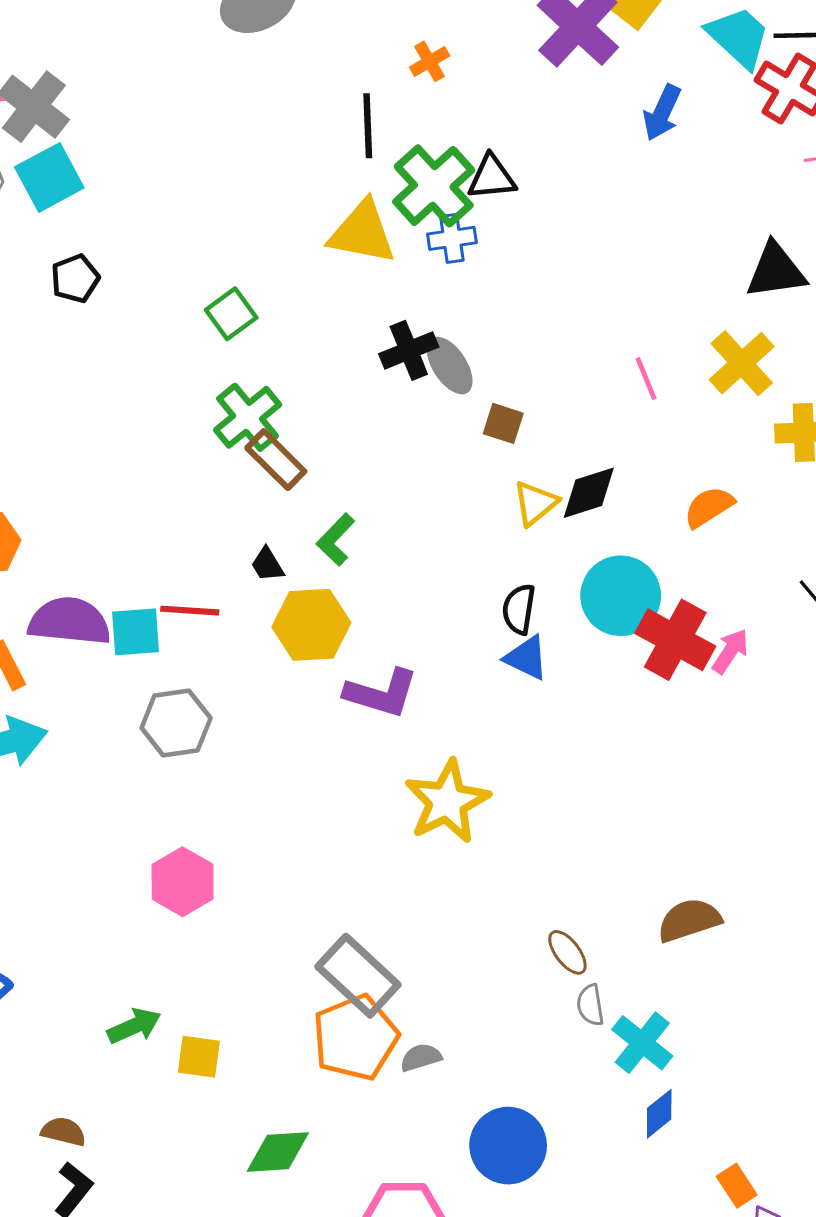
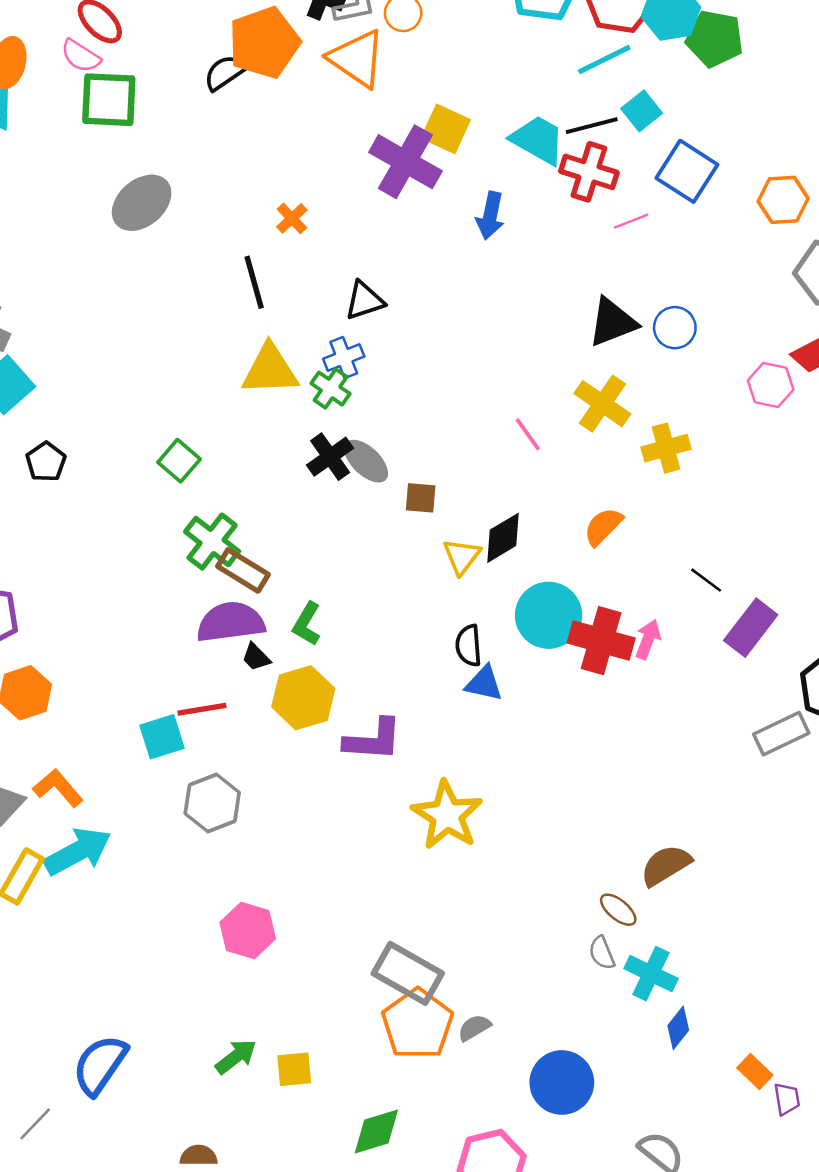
green cross: (434, 186) -> (331, 389), moved, size x0.6
purple semicircle: (69, 621) -> (231, 622), moved
brown ellipse: (567, 952) -> (618, 910), moved

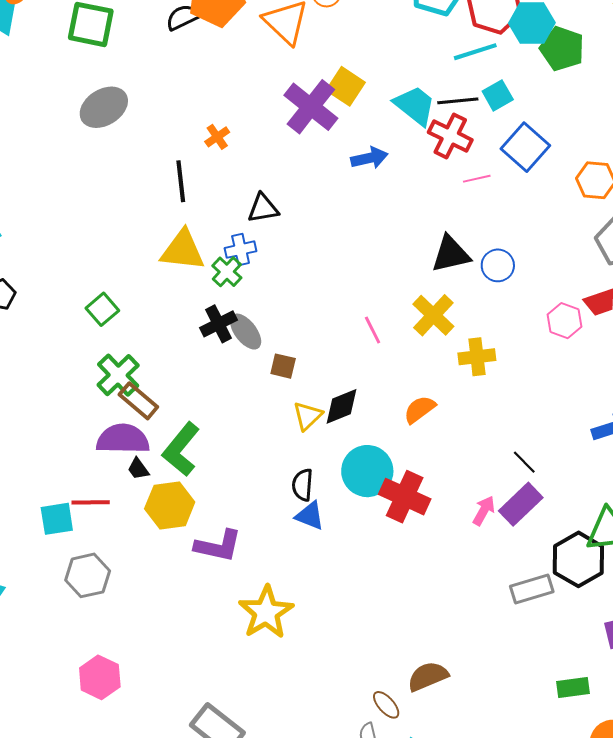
blue arrow: (490, 216) -> (369, 158), turned -123
black line: (706, 580) -> (524, 462), moved
green L-shape: (307, 624) -> (181, 449), size x1.6
pink arrow: (648, 639) -> (484, 511), moved

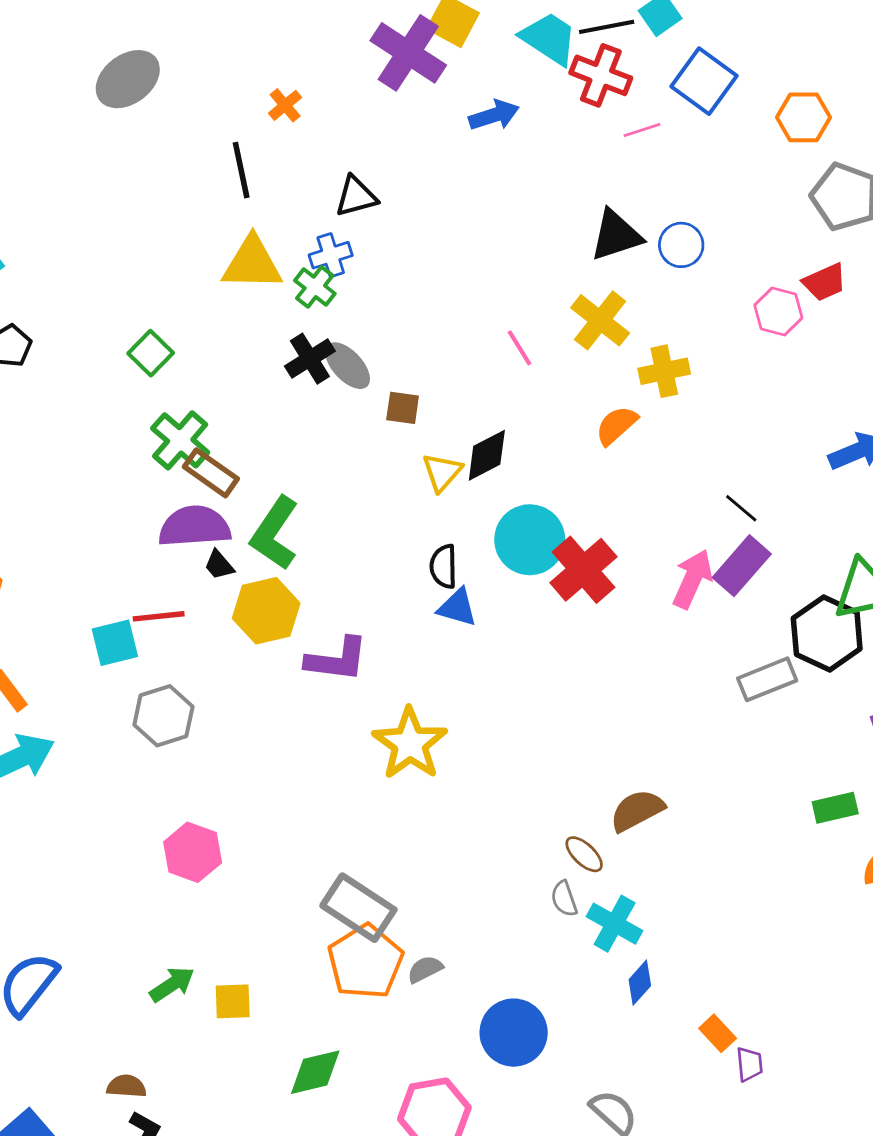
orange semicircle: (420, 409) -> (616, 425), moved
red cross: (405, 497) -> (583, 570), turned 30
pink arrow: (484, 511) -> (692, 579), size x1.4

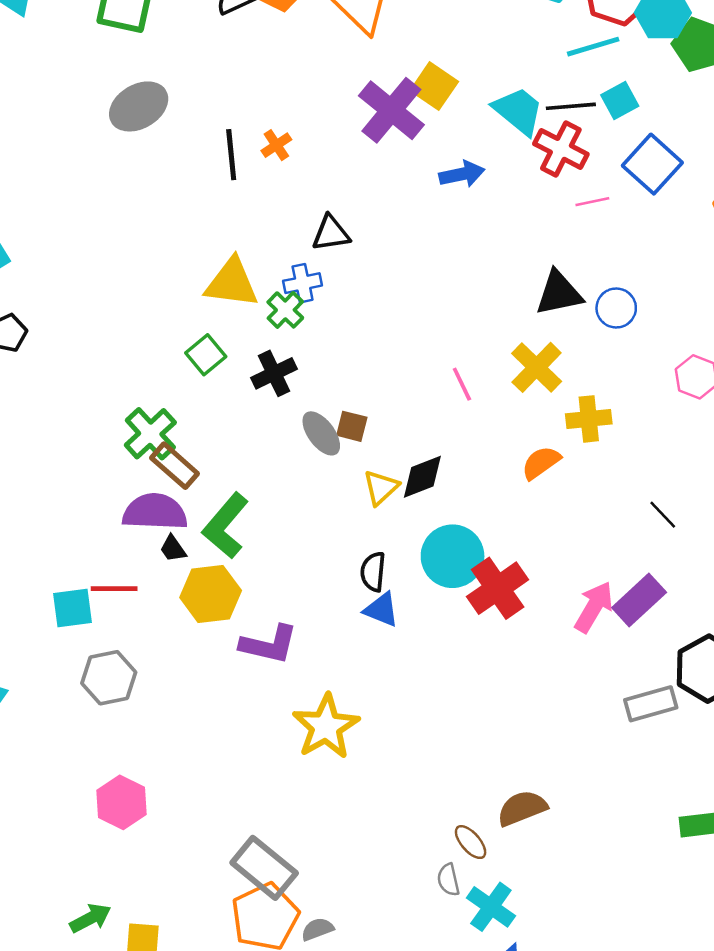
black line: (241, 170) -> (231, 155), moved
green square: (151, 353) -> (206, 355), moved
gray ellipse: (348, 366) -> (321, 433), moved
black line: (741, 508) -> (663, 515), moved

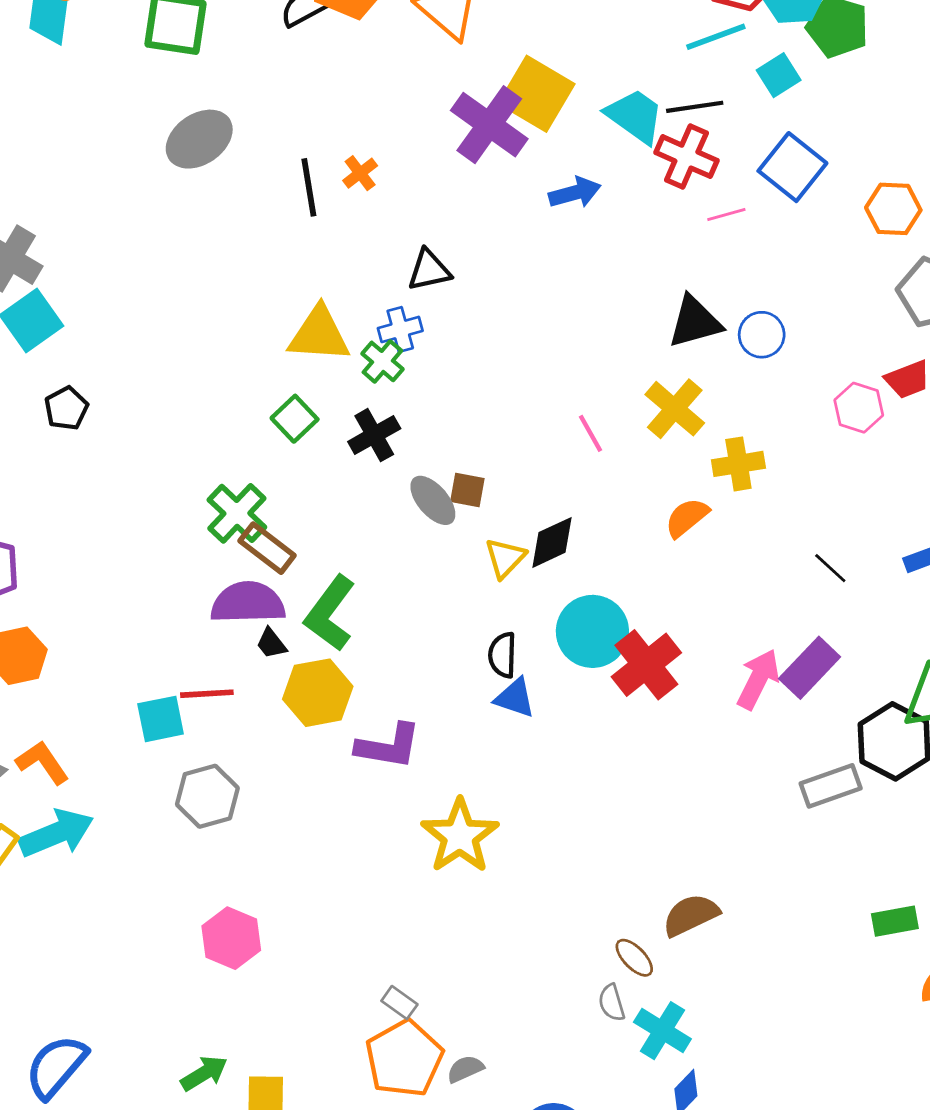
yellow square: (434, 86) -> (537, 94), size x1.4
cyan square: (620, 100) -> (779, 75), moved
gray rectangle: (264, 868) -> (399, 1003), size x0.5

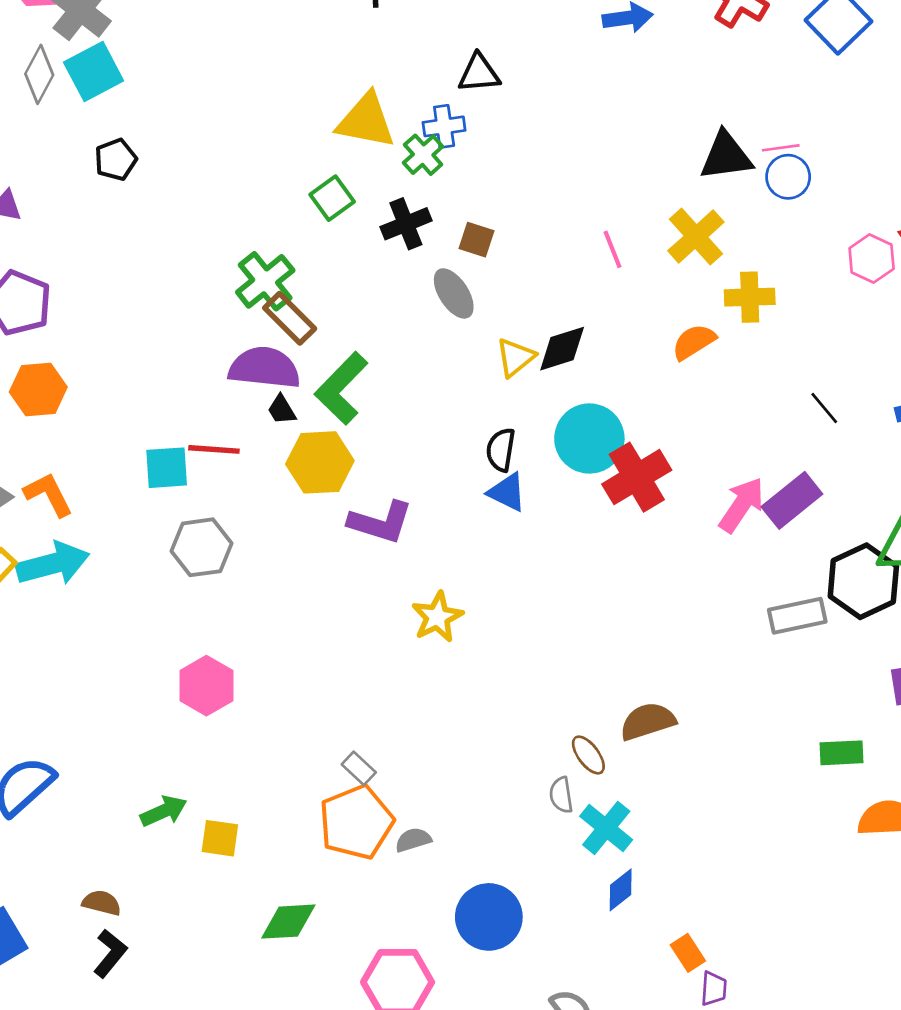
pink line: (726, 215) -> (781, 148), moved
brown square: (467, 490) -> (477, 240), moved
yellow star: (460, 836) -> (437, 617), size x0.7

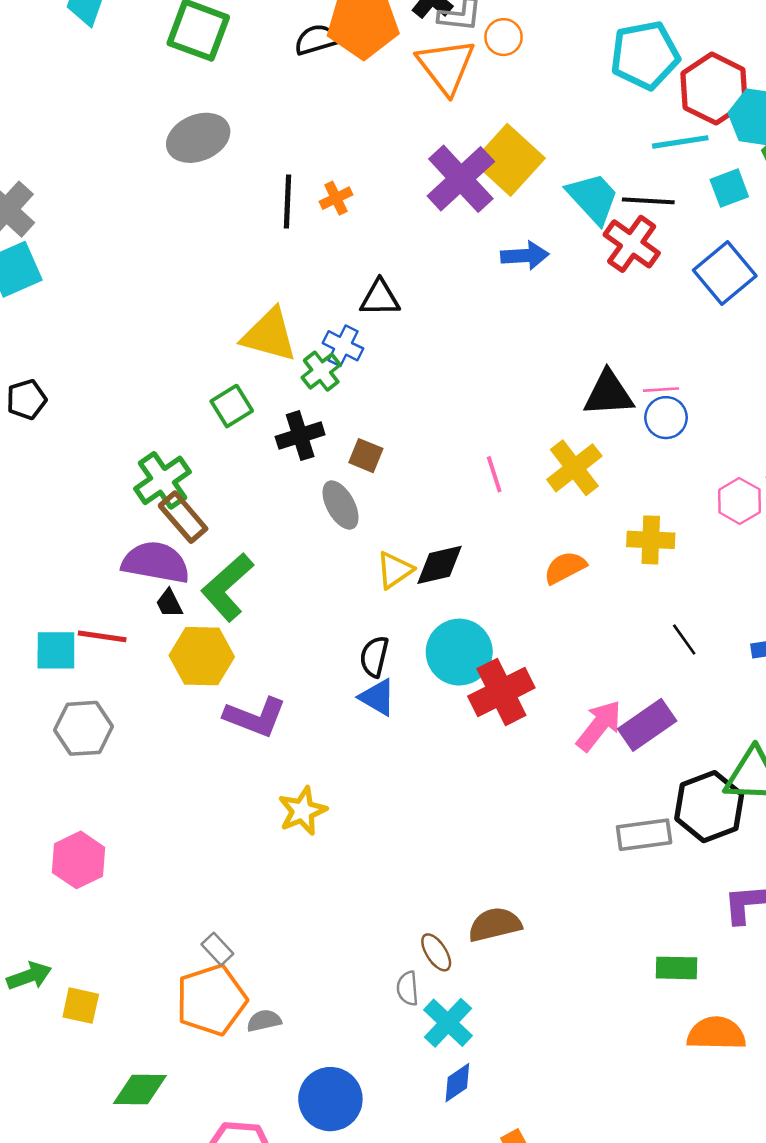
blue cross: (444, 126) -> (343, 346), turned 30
black pentagon: (116, 160) -> (26, 400), moved
yellow cross: (750, 297) -> (651, 540), moved

